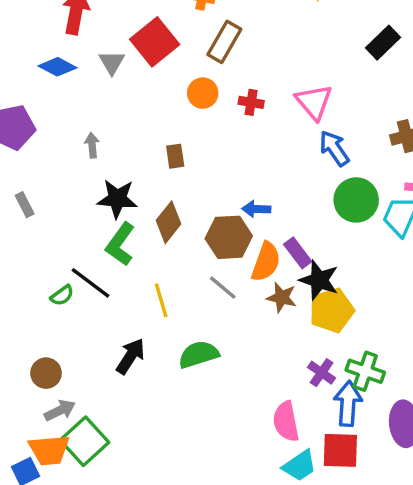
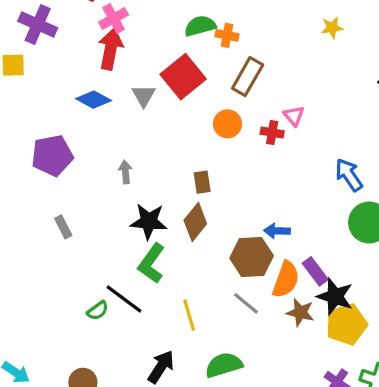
pink triangle: (314, 102) -> (294, 116), moved, size x0.6
brown diamond: (168, 222) -> (195, 222), moved

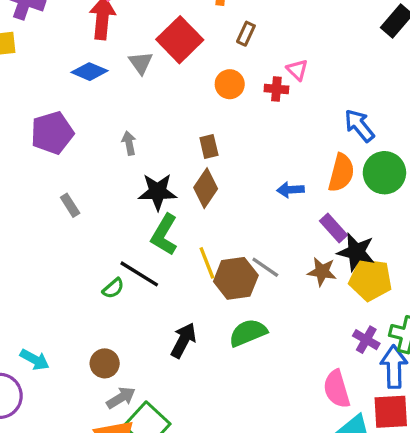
brown rectangle: (248, 77) -> (246, 34), size x0.6
brown hexagon: (252, 257) -> (236, 278), moved
orange semicircle: (286, 280) -> (341, 173), moved
yellow line: (189, 315) -> (207, 263), moved
yellow pentagon: (346, 324) -> (370, 280), turned 30

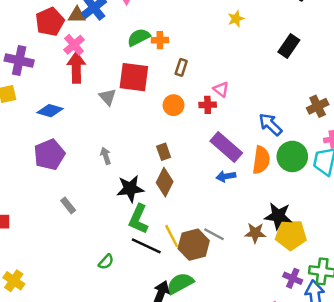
red square: (180, 40) -> (134, 77), turned -32
blue diamond: (90, 72) -> (50, 111), moved
purple rectangle: (334, 228) -> (226, 147), moved, size x1.5
black line: (139, 274) -> (146, 246), moved
green semicircle: (248, 333) -> (180, 283), moved

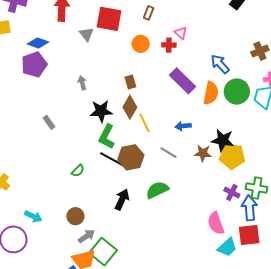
purple pentagon: (49, 155) -> (34, 65), moved
blue arrow: (226, 176) -> (183, 126), moved
yellow line: (172, 236) -> (144, 123), moved
brown hexagon: (194, 245) -> (131, 157), moved
green semicircle: (180, 283) -> (157, 190), moved

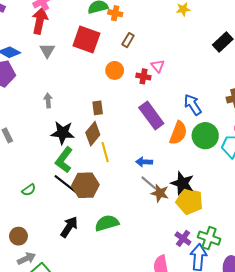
gray triangle: (86, 34) -> (47, 50), moved
gray line: (169, 153) -> (149, 183), moved

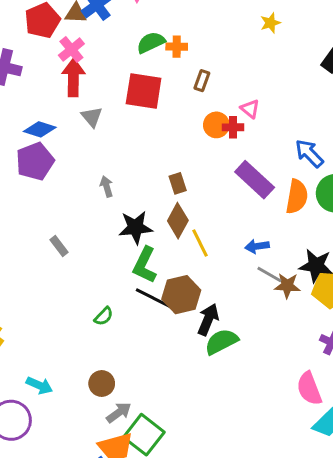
orange circle: (115, 70) -> (216, 125), moved
black arrow: (69, 227) -> (208, 319), moved

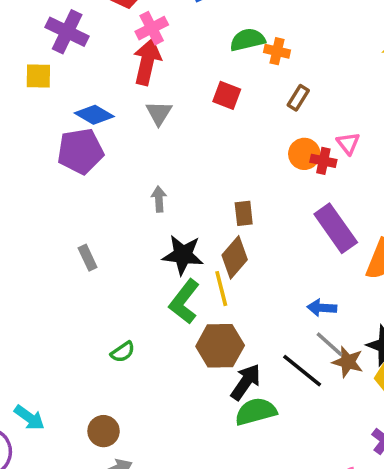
red square: (144, 91) -> (227, 95), size x0.6
yellow line: (200, 243) -> (221, 289), moved
black line: (153, 298) -> (302, 371), moved

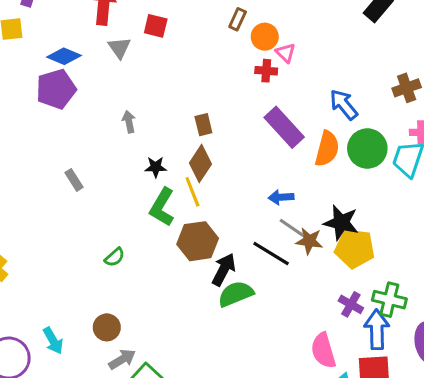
red square: (227, 95) -> (156, 26), moved
orange circle: (304, 154) -> (265, 37), moved
black star: (183, 255) -> (156, 167), size x0.6
cyan arrow: (29, 418) -> (53, 341), moved, turned 32

